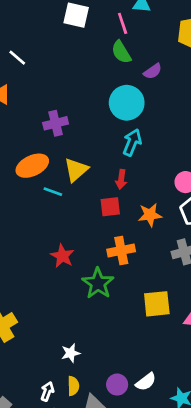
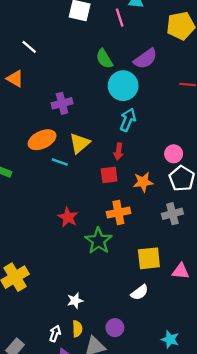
green semicircle: (121, 52) -> (104, 59), moved
purple semicircle: (153, 71) -> (145, 59), size x1.5
white semicircle: (146, 382) -> (140, 292), moved

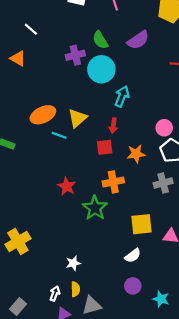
cyan circle: (123, 86) -> (101, 69), moved
purple cross: (62, 103) -> (75, 55), moved
purple circle: (115, 328) -> (133, 286), moved

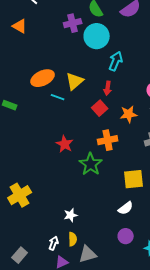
red square: (105, 147) -> (100, 108), turned -35

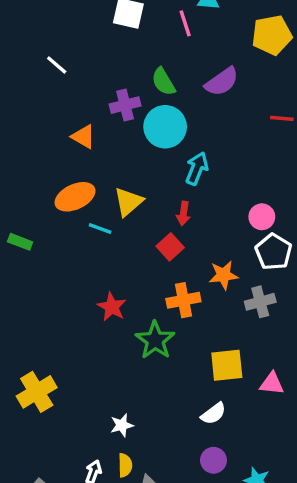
orange triangle: (20, 26) -> (83, 137), moved
orange star: (129, 114) -> (223, 275), moved

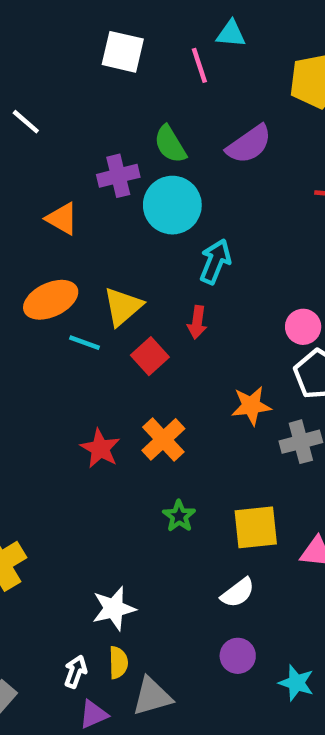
red square: (170, 247) -> (150, 356), moved
orange cross: (183, 300) -> (163, 439), moved, turned -32
green star: (155, 340) -> (179, 516), moved, size x0.6
white star: (122, 425) -> (114, 608), size x1.4

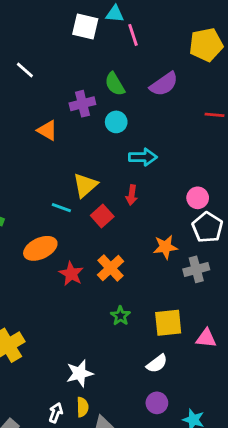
cyan triangle: (231, 34) -> (115, 14), moved
cyan circle: (172, 205) -> (116, 122), size x0.6
cyan arrow: (215, 261) -> (143, 157), turned 68
orange ellipse: (51, 300) -> (40, 248), moved

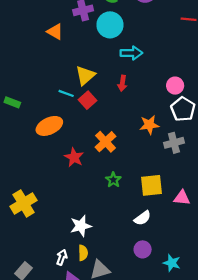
cyan circle: (116, 122) -> (110, 25), size x1.5
red square: (102, 216) -> (88, 100), moved
red star: (71, 274) -> (74, 157), moved

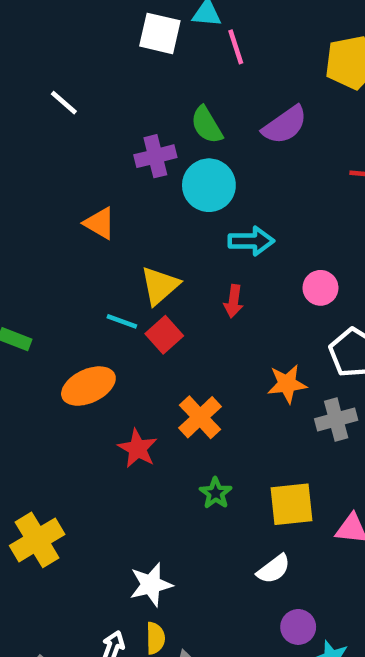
orange triangle: (55, 32) -> (100, 223), moved
pink circle: (175, 86) -> (320, 288), moved
purple circle: (143, 249) -> (298, 627), moved

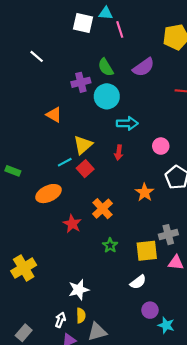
cyan line: (122, 321) -> (65, 162), turned -48
orange star: (287, 384) -> (145, 192), turned -30
gray cross: (336, 419) -> (168, 235), moved

